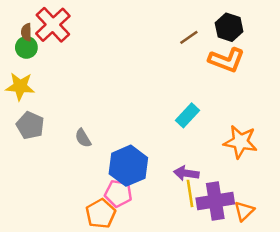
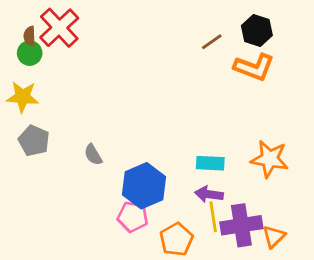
cyan rectangle: (188, 115) -> (210, 163), moved, turned 50
orange pentagon: (101, 214) -> (176, 239), moved

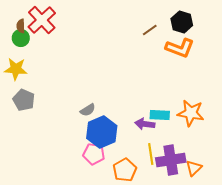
gray semicircle: (93, 155) -> (88, 110), moved, turned -91
cyan rectangle: (210, 163) -> (160, 115), moved
purple arrow: (209, 194) -> (145, 124), moved

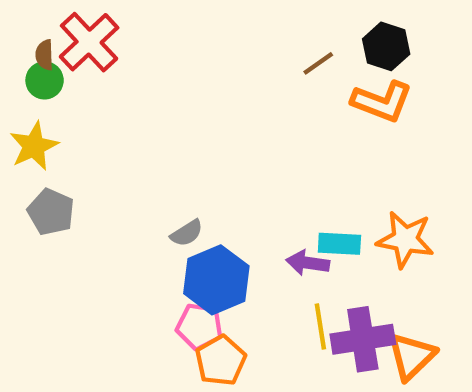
yellow star: (16, 69) -> (34, 146), turned -30
orange triangle: (194, 168) -> (412, 356), size x1.4
orange pentagon: (125, 170) -> (221, 360), moved

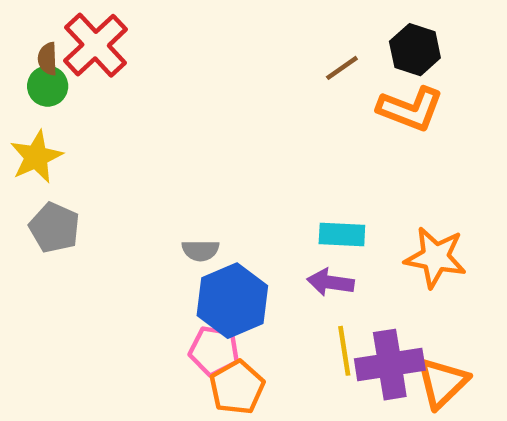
gray semicircle: (187, 233) -> (200, 250), turned 32
cyan rectangle: (339, 244) -> (342, 234), moved

